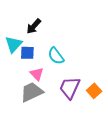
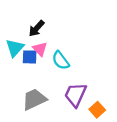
pink triangle: (37, 74) -> (40, 49), moved
orange square: (94, 91) -> (97, 110), moved

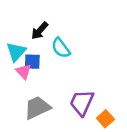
pink triangle: (40, 49) -> (24, 72), moved
cyan semicircle: (61, 60) -> (61, 48), moved

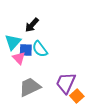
cyan semicircle: (61, 48) -> (40, 49), moved
orange square: (105, 119) -> (77, 96), moved

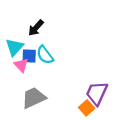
purple trapezoid: (66, 83) -> (97, 93), moved

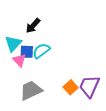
cyan semicircle: (45, 55) -> (41, 51), turned 90
orange square: (87, 108) -> (71, 87), moved

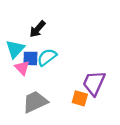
purple trapezoid: (89, 86) -> (94, 83), moved
orange square: (71, 87) -> (80, 98), turned -32

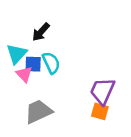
cyan semicircle: (47, 57) -> (51, 63), turned 102
orange square: (80, 98) -> (100, 111), moved

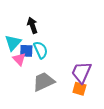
black arrow: (41, 32) -> (32, 25), turned 119
gray trapezoid: (38, 111) -> (44, 82), moved

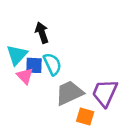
gray trapezoid: (44, 82) -> (69, 93), moved
orange square: (79, 89) -> (85, 117), moved

